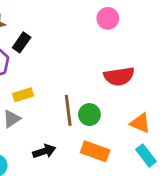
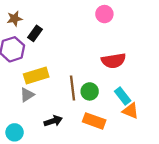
yellow rectangle: (23, 95) -> (36, 75), size x1.5
orange triangle: (140, 123) -> (131, 111), moved
cyan rectangle: (146, 156) -> (123, 96), moved

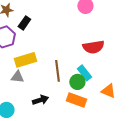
green circle: (90, 91) -> (77, 82), moved
gray triangle: (27, 95) -> (17, 77), turned 40
cyan rectangle: (123, 96) -> (84, 73), moved

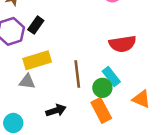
black rectangle: (24, 23) -> (36, 25), moved
orange rectangle: (76, 100) -> (101, 110), turned 42

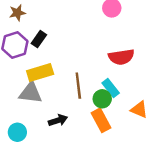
gray triangle: (27, 82) -> (31, 93), size x1.5

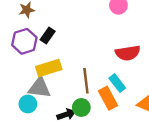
green circle: (102, 99) -> (81, 107), moved
orange rectangle: (101, 120) -> (108, 98), moved
cyan circle: (17, 132) -> (28, 104), moved

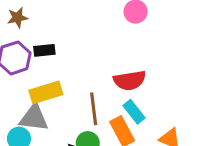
black rectangle: (48, 35) -> (44, 50), turned 49
red semicircle: (128, 53) -> (130, 80), moved

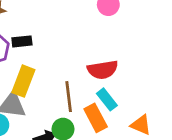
yellow rectangle: (46, 92) -> (23, 81), turned -52

